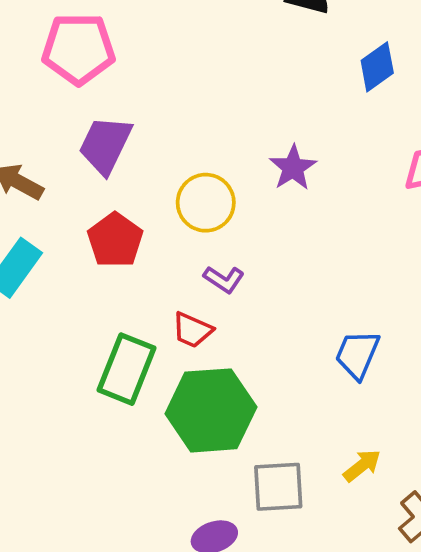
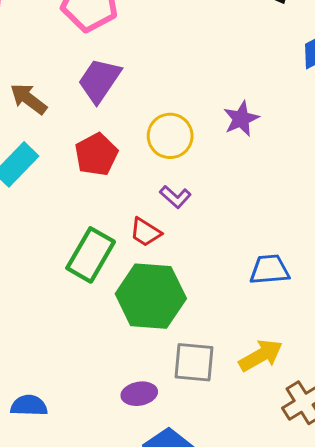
blue trapezoid: (357, 354) -> (270, 270), turned 54
yellow arrow: (362, 466) -> (261, 355), size x1.4

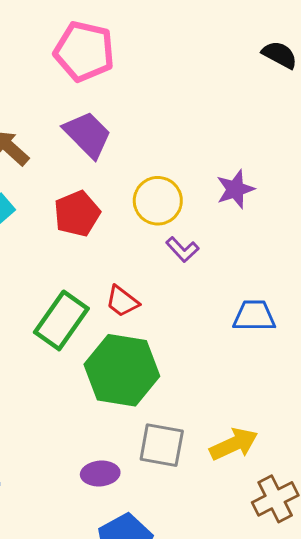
purple trapezoid: (99, 80) -> (88, 135), turned 96
purple L-shape: (175, 197) -> (182, 249), moved
blue trapezoid: (270, 270) -> (254, 316), moved

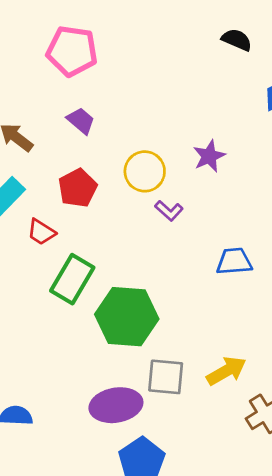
purple trapezoid: (88, 135) -> (81, 121), size x0.7
red trapezoid: (122, 301) -> (41, 232), moved
purple ellipse: (100, 474) -> (116, 405), size x1.6

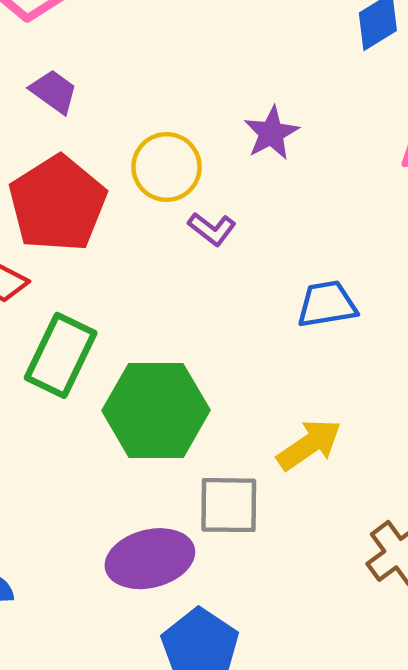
red pentagon: (78, 188) -> (58, 204), size x1.5
yellow arrow: (226, 371) -> (309, 445), moved

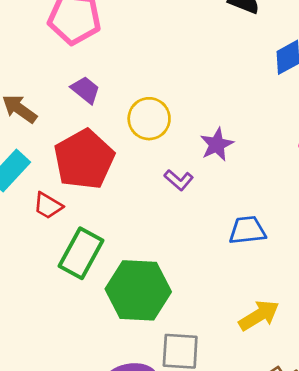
purple star: (271, 133) -> (217, 144), moved
yellow circle: (167, 167) -> (149, 119), moved
yellow arrow: (309, 445) -> (259, 315), moved

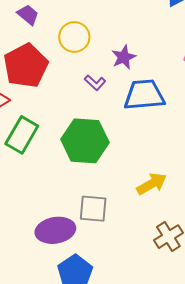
blue trapezoid: (247, 230) -> (144, 95), moved, size x1.5
green hexagon: (138, 290) -> (85, 141), moved

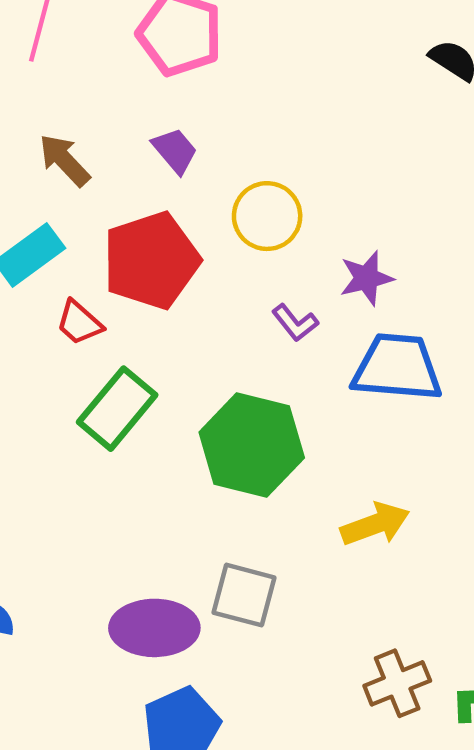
yellow arrow: (152, 184) -> (375, 524), moved

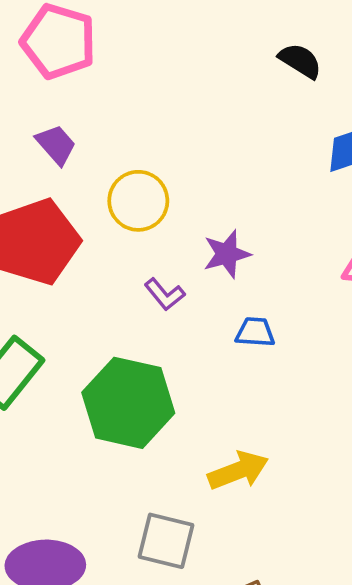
blue trapezoid: (397, 367) -> (255, 332), size x0.5
gray square: (244, 595) -> (166, 541), moved

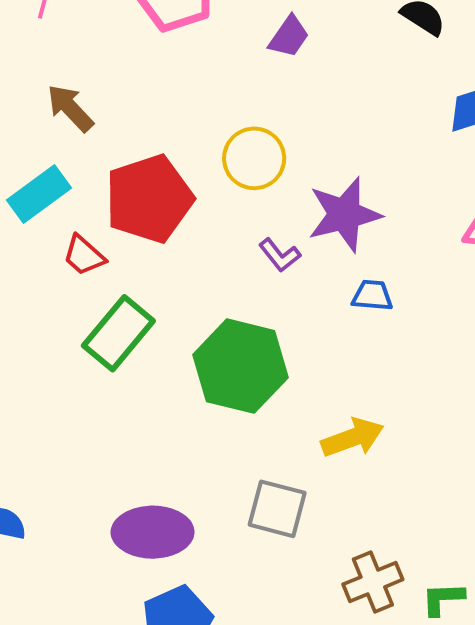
purple trapezoid: (56, 145) -> (289, 37), moved, turned 75
purple star: (227, 254) -> (344, 215), size x1.5

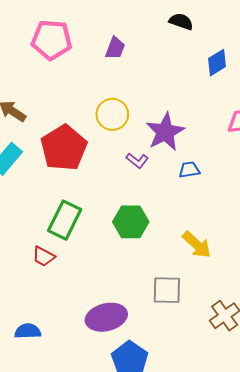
red trapezoid: (84, 255) -> (44, 256), moved
green hexagon: (240, 366) -> (131, 222), size x0.7
yellow arrow: (353, 438) -> (197, 245), turned 76

